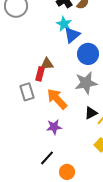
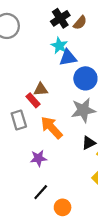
blue triangle: (72, 35) -> (68, 58), turned 30
red rectangle: (40, 74) -> (33, 100), turned -56
purple star: (54, 127) -> (38, 158), moved

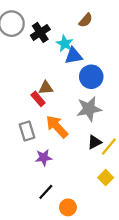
black cross: (60, 18) -> (40, 32), moved
gray rectangle: (19, 120) -> (27, 131), moved

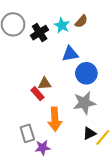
cyan star: (65, 44) -> (62, 25), moved
orange arrow: (57, 127) -> (55, 119), turned -140
gray rectangle: (27, 131) -> (27, 133), moved

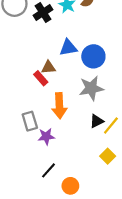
blue triangle: (70, 54) -> (68, 48), moved

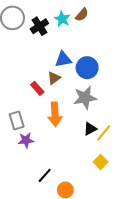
brown triangle: (48, 67) -> (54, 78), moved, turned -32
gray rectangle: (30, 121) -> (17, 121), moved
purple star: (46, 136) -> (26, 140), moved

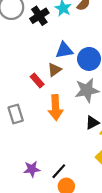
purple star: (26, 140) -> (32, 169), moved
black line: (45, 175) -> (59, 171), moved

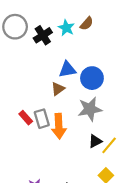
red rectangle: (37, 81) -> (26, 118), moved
gray rectangle: (16, 114) -> (42, 119), moved

